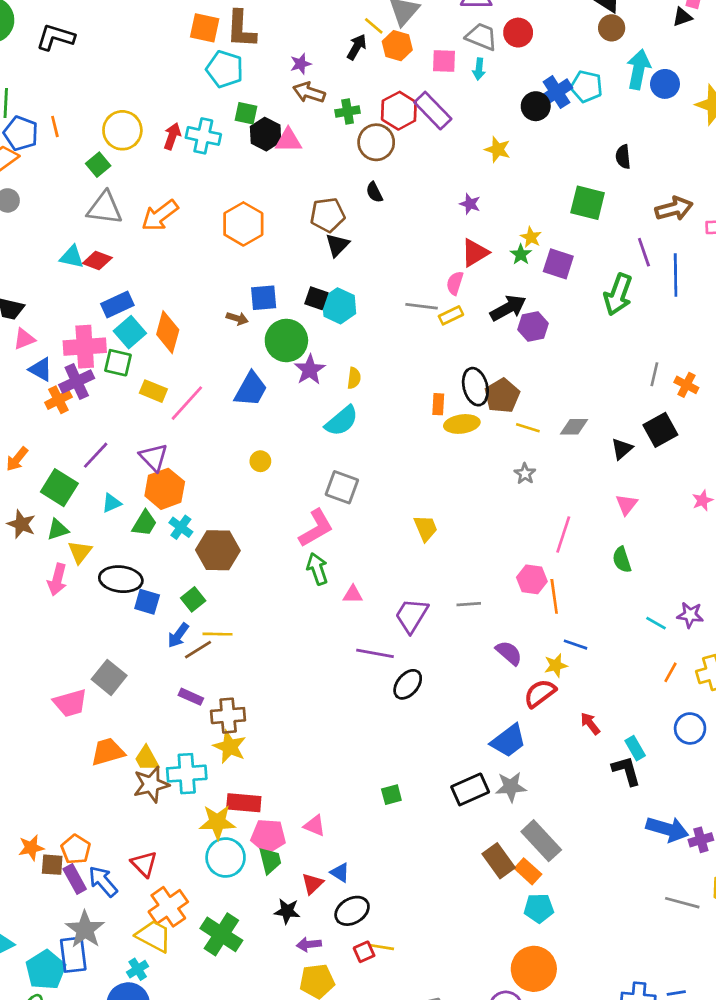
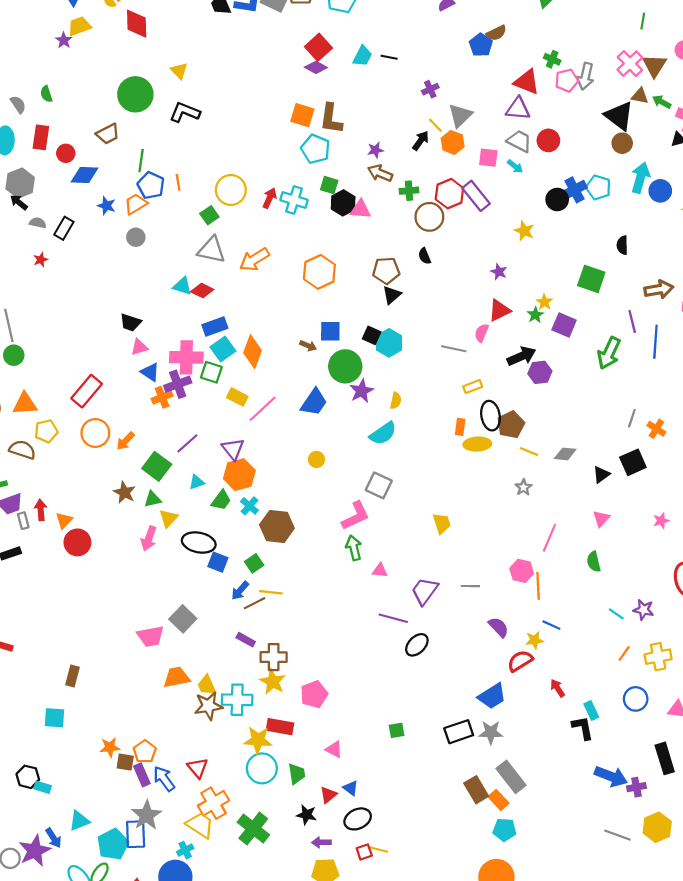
cyan arrow: (479, 69) -> (515, 166), turned -63
yellow rectangle: (451, 315) -> (473, 387), moved
pink pentagon: (268, 836) -> (314, 694), moved, turned -30

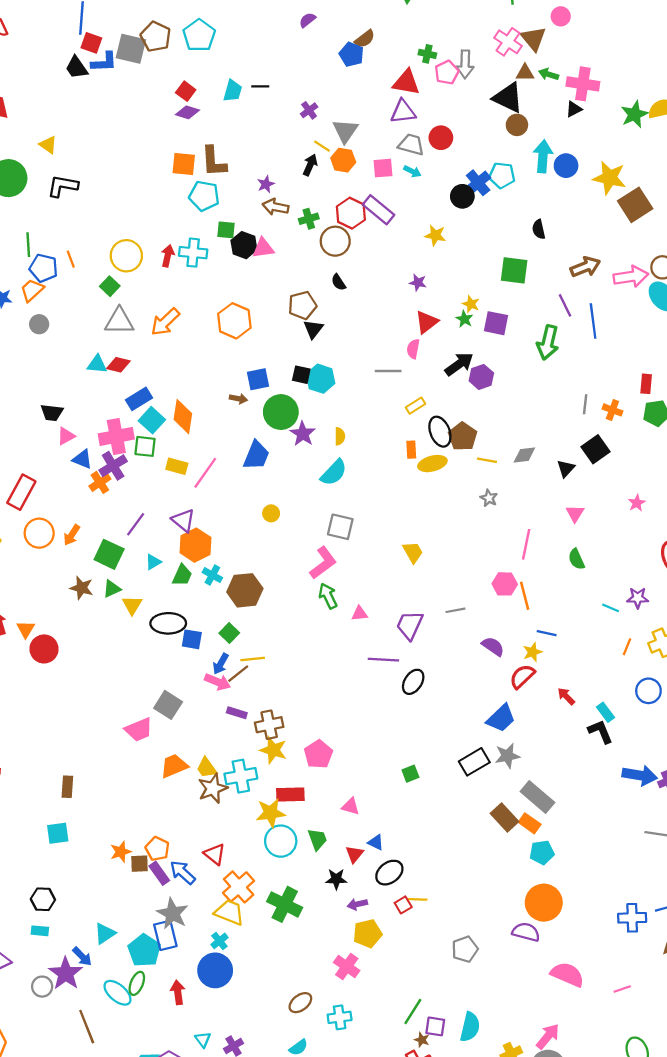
red square: (318, 47) -> (186, 91), size x0.7
pink arrow: (149, 538) -> (218, 682), moved, turned -75
cyan rectangle: (43, 787) -> (40, 931), moved

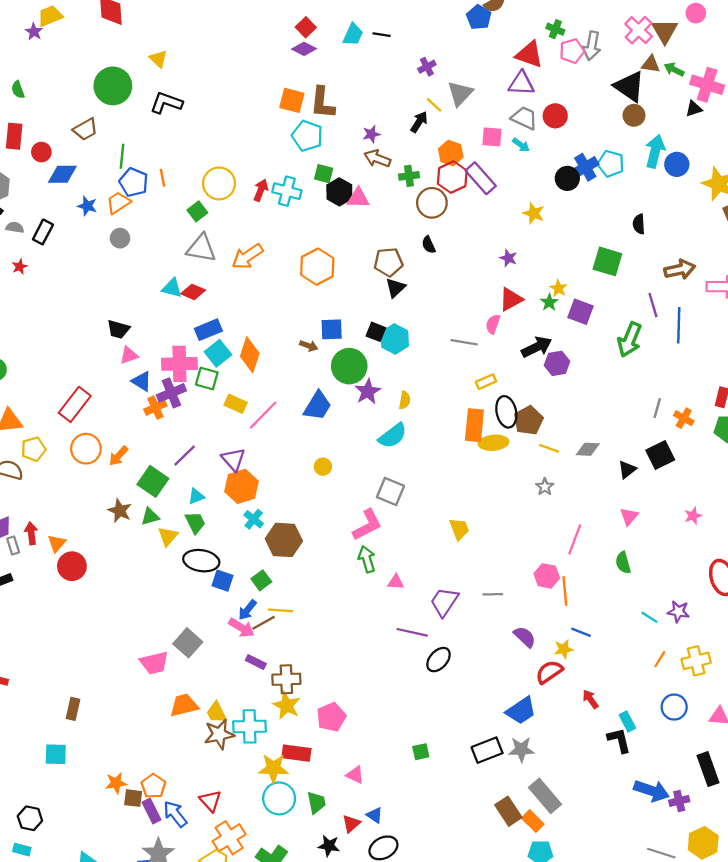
orange hexagon: (343, 160) -> (451, 153), moved
orange rectangle: (411, 450) -> (474, 425), size x1.8
green trapezoid: (182, 575) -> (195, 523), moved, turned -60

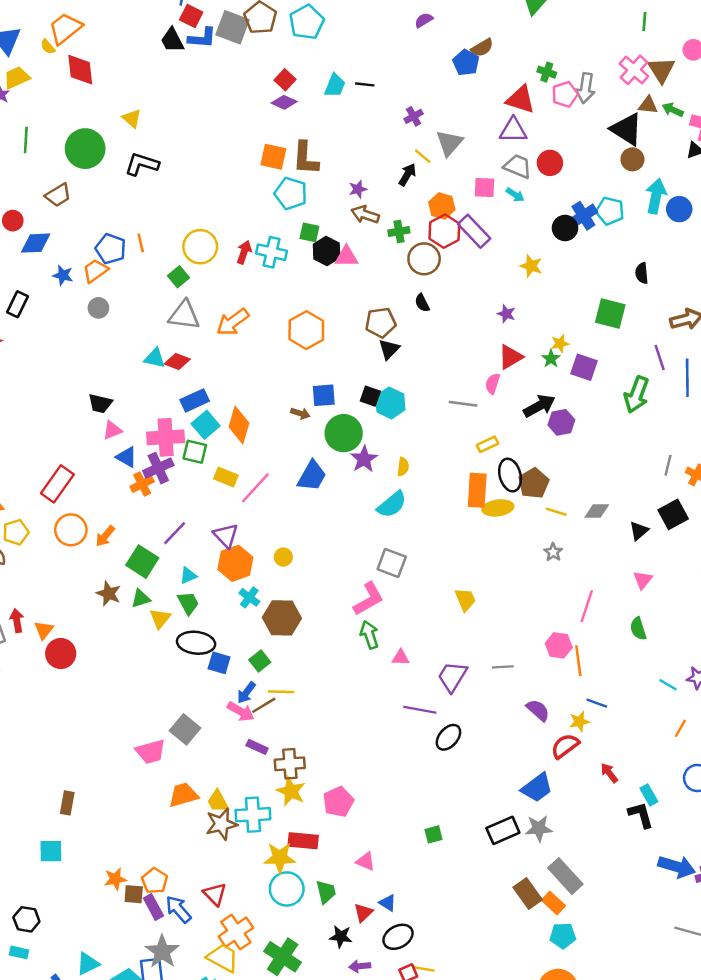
green line: (122, 156) -> (26, 140), moved
yellow star: (558, 288) -> (560, 344), turned 30
yellow circle: (323, 467) -> (283, 557), moved

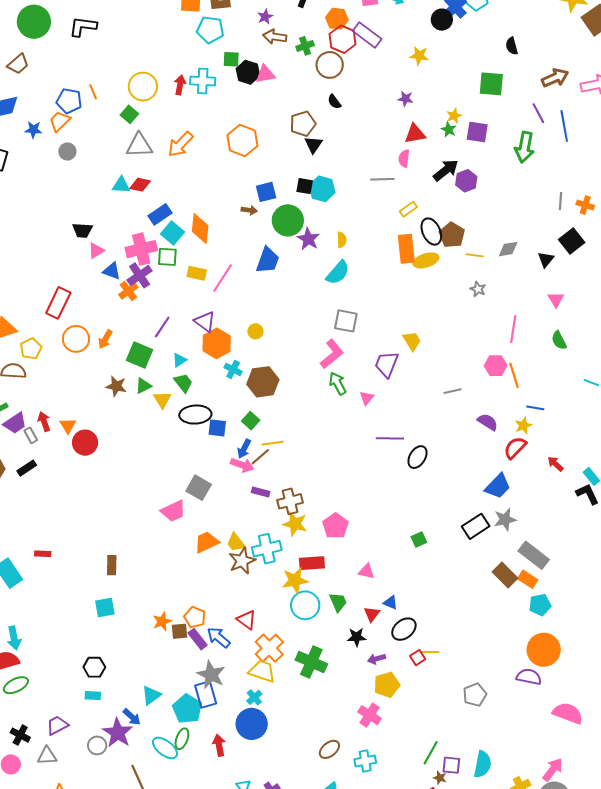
red triangle: (510, 357) -> (415, 134), turned 30
pink triangle: (401, 658) -> (367, 398), turned -42
purple trapezoid: (452, 677) -> (387, 364), moved

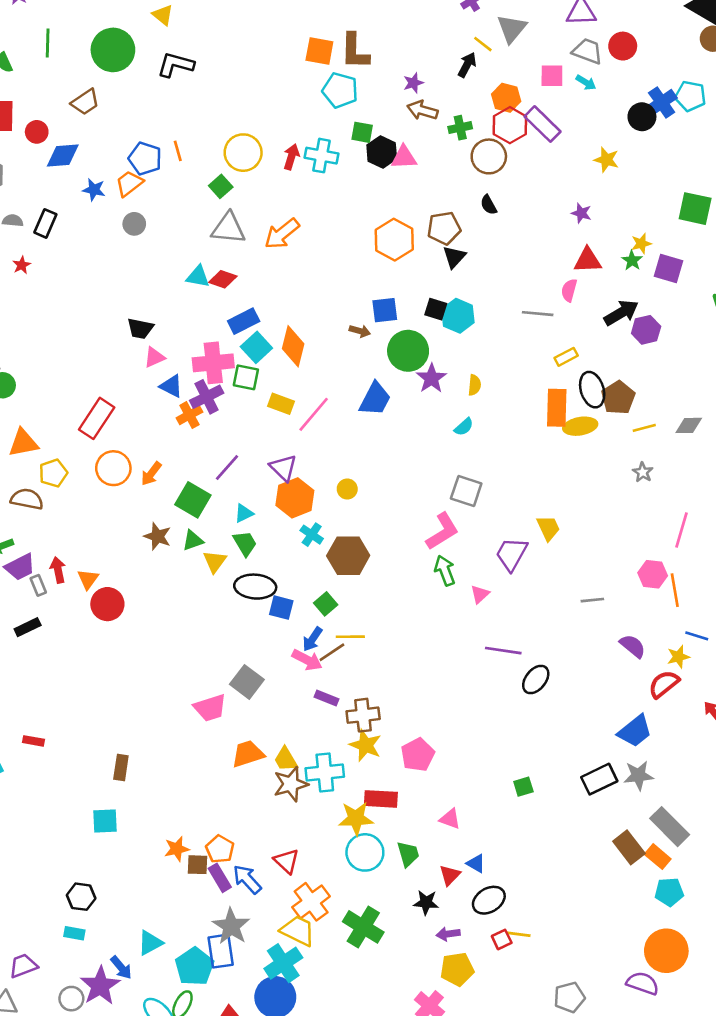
orange hexagon: (242, 140) -> (394, 240), moved
yellow line: (475, 255) -> (644, 428), turned -30
cyan semicircle: (338, 273) -> (464, 427), size x0.6
cyan cross: (254, 697) -> (283, 963), size x1.8

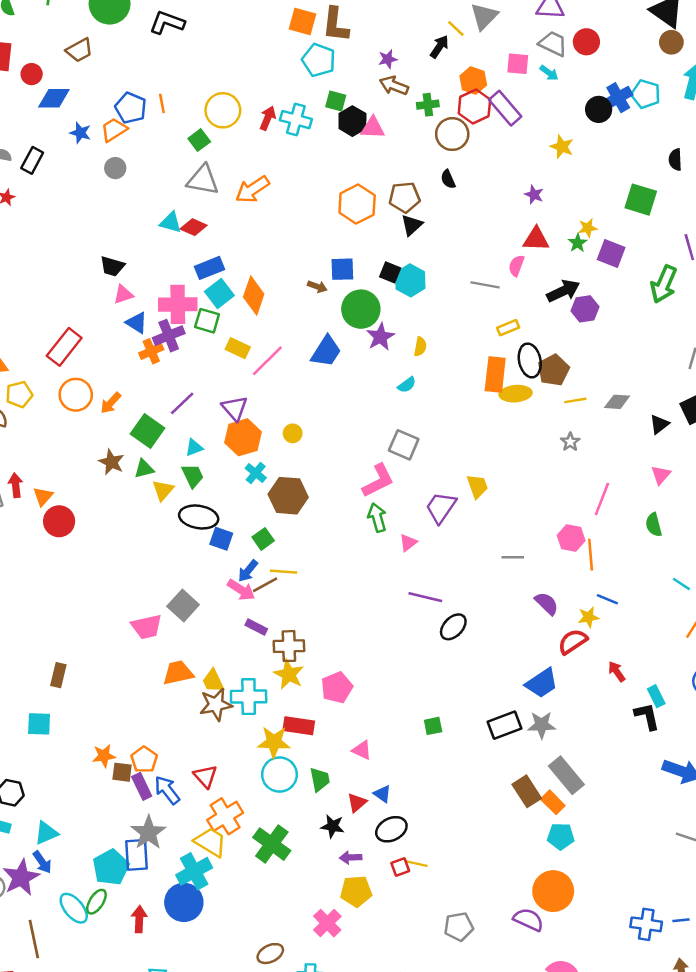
cyan triangle: (150, 943) -> (46, 833), moved

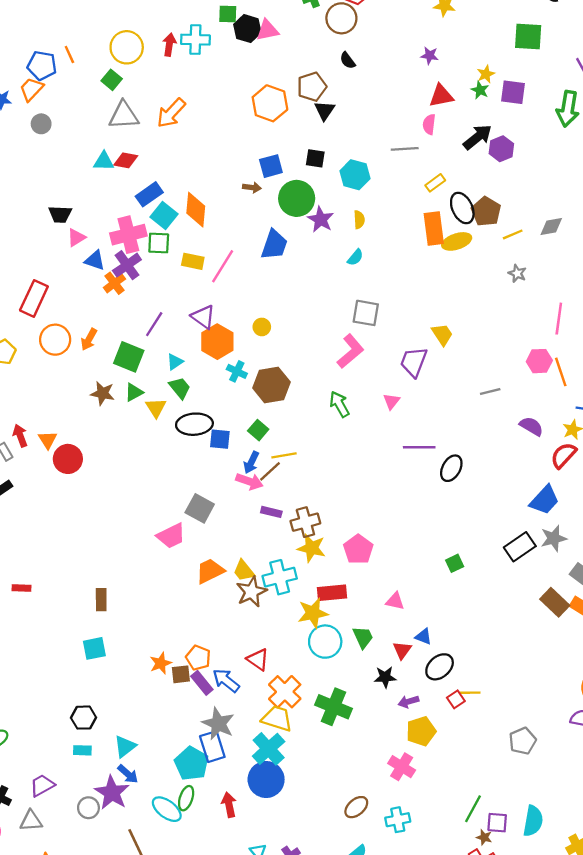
cyan hexagon: (410, 280) -> (355, 175), moved
green arrow: (377, 518) -> (339, 404), moved

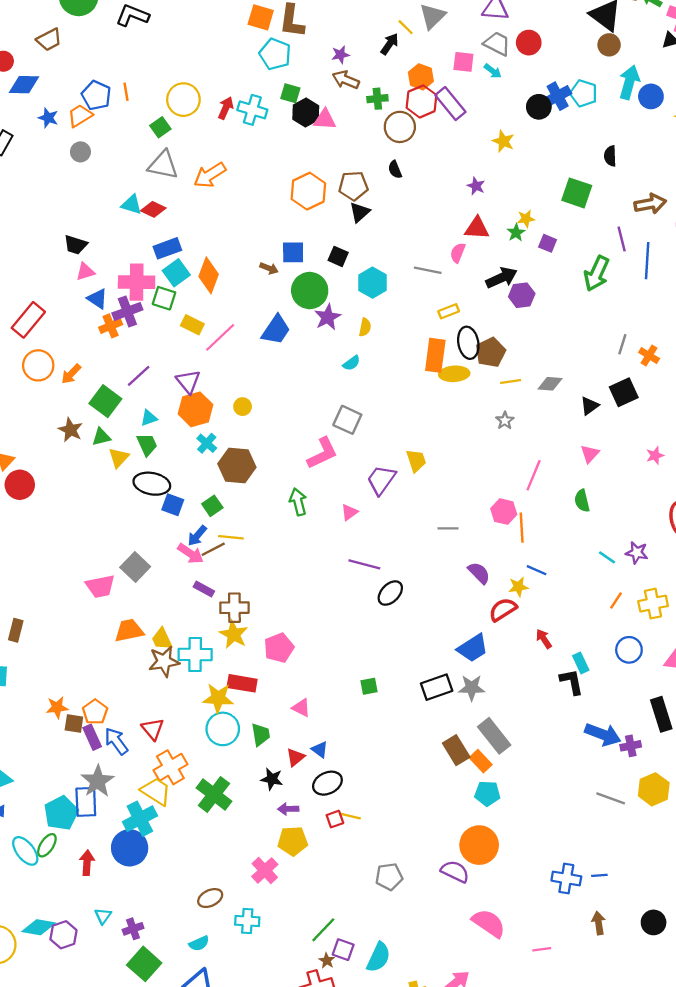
purple square: (513, 92) -> (548, 243), size x0.7

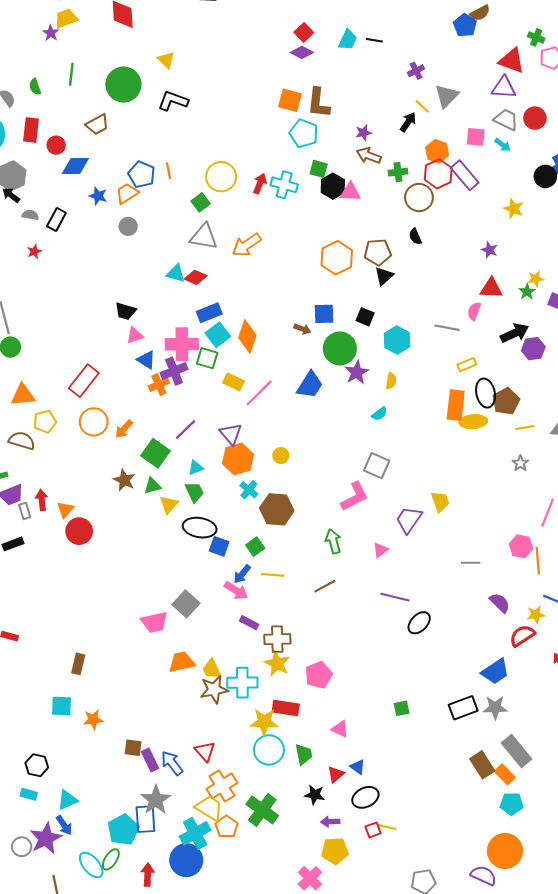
brown line: (213, 549) -> (325, 586), moved
orange star: (57, 707) -> (93, 720), moved
orange pentagon: (95, 712) -> (227, 827), moved

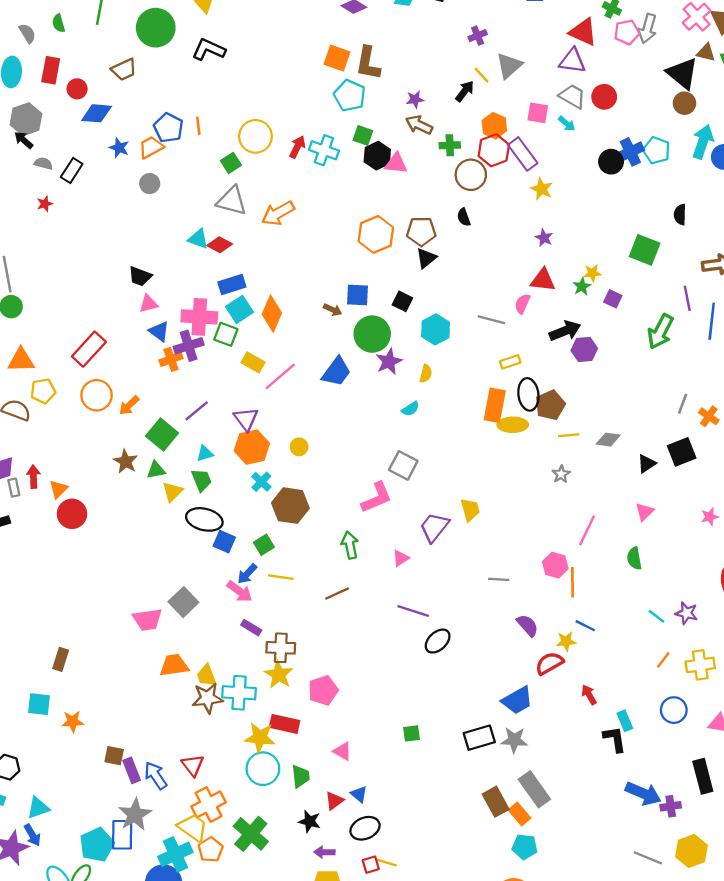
yellow star: (514, 209) -> (542, 189), moved

